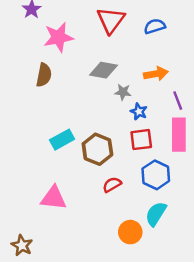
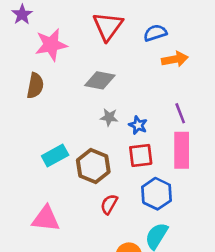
orange arrow: (156, 74) -> (175, 59), moved
gray star: (123, 92) -> (109, 117), moved
red semicircle: (112, 185) -> (109, 204), turned -30

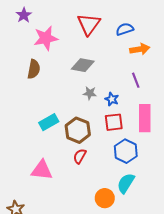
purple line: (180, 113) -> (136, 80), moved
red semicircle: (109, 204) -> (80, 156), moved

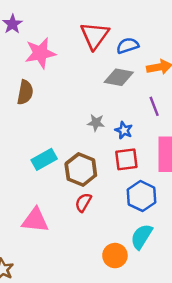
blue semicircle: (125, 29) -> (128, 46), moved
gray diamond: (83, 65) -> (119, 77), moved

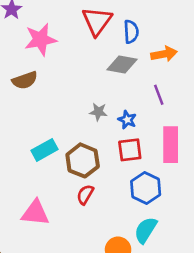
blue semicircle: (128, 46) -> (131, 32), turned 105
brown semicircle: (25, 92) -> (25, 80), turned 60

